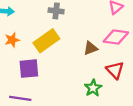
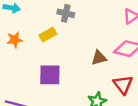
yellow rectangle: (46, 41) -> (48, 35), moved, size x0.6
purple square: (29, 69) -> (50, 75), moved

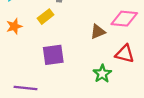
red triangle: (123, 85) -> (125, 54), turned -30

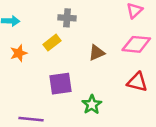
brown triangle: (98, 32) -> (97, 53), moved
green star: (102, 74) -> (92, 105), moved

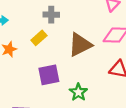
brown triangle: (97, 53) -> (80, 45), size x1.6

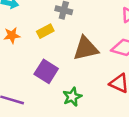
purple square: (49, 75) -> (46, 71), turned 30

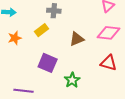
brown triangle: (86, 48) -> (77, 39), size x0.7

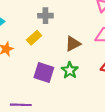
green star: (72, 80) -> (70, 70), moved

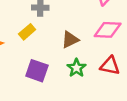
green star: (70, 70) -> (76, 68), moved

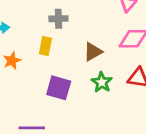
yellow rectangle: (27, 32) -> (45, 46), turned -35

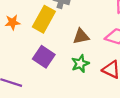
yellow rectangle: (45, 46) -> (44, 19), size x1.6

